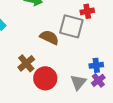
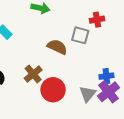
gray square: (71, 26) -> (80, 35), size x0.7
purple cross: (98, 80) -> (109, 92), size x1.5

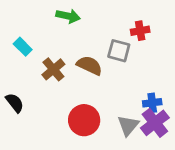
brown cross: (33, 74) -> (53, 69), moved

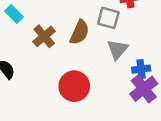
brown semicircle: (89, 65) -> (79, 32), turned 90
gray triangle: (128, 125) -> (118, 49), moved

